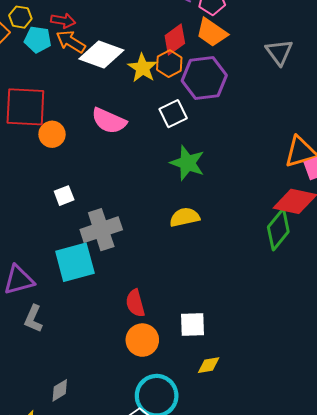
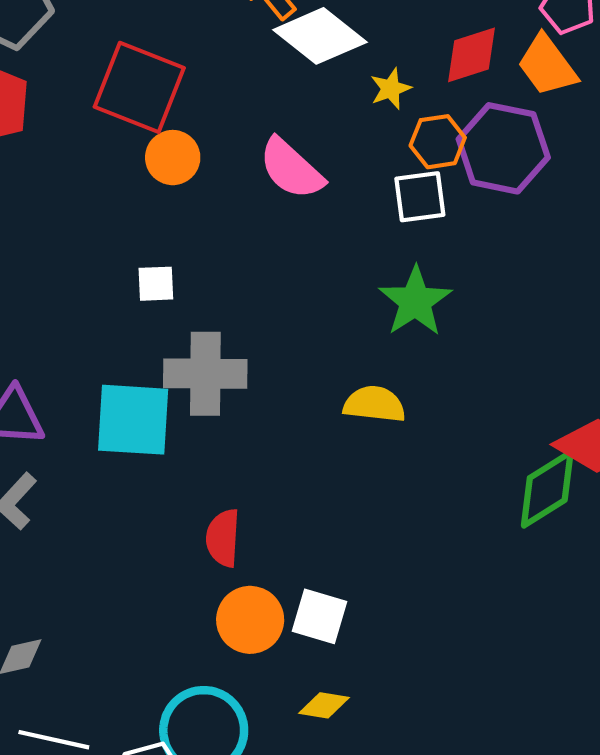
orange hexagon: (169, 64) -> (438, 142), moved
yellow star: (143, 68) -> (391, 89), size x0.7
orange circle: (142, 340) -> (250, 620), moved

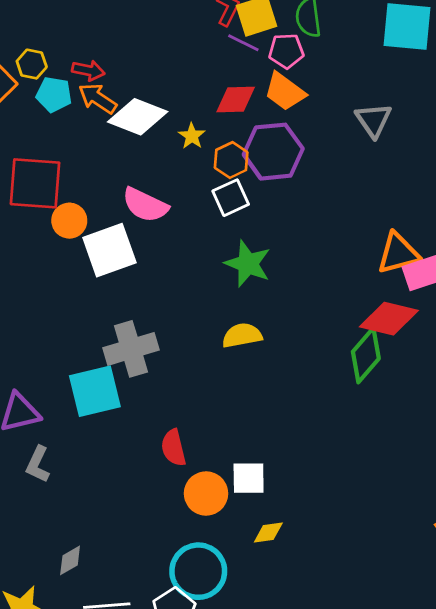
red diamond: (472, 55) -> (236, 100), turned 33
white square: (156, 284) -> (109, 250), moved, size x2.0

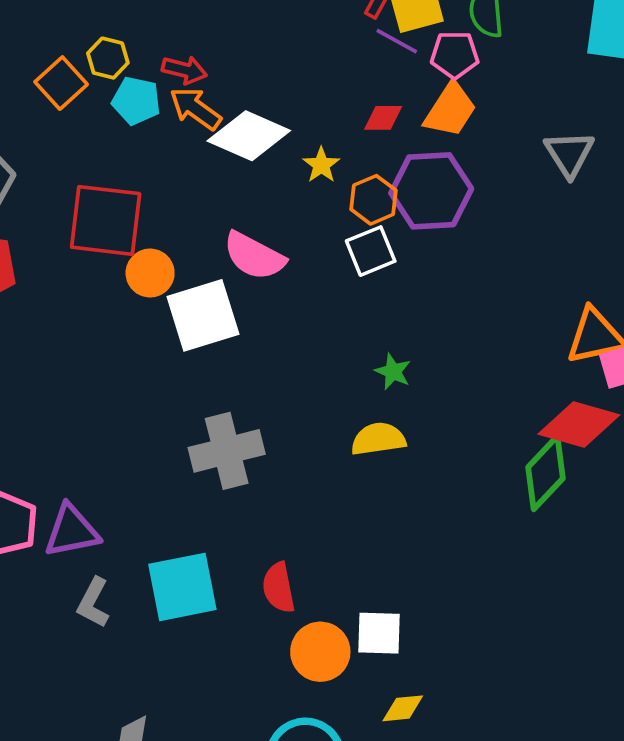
orange trapezoid: (285, 92) -> (450, 110), turned -96
red diamond: (236, 100) -> (383, 118), size x0.7
green star: (248, 264) -> (393, 372), moved, size x0.6
cyan square: (95, 391) -> (182, 587), moved

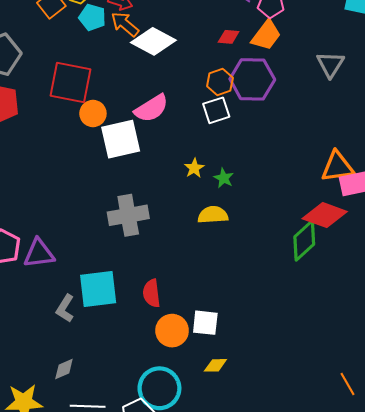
yellow star: (321, 165) -> (194, 168), moved
pink semicircle: (254, 256) -> (151, 108), turned -64
gray L-shape: (93, 603) -> (65, 308), moved

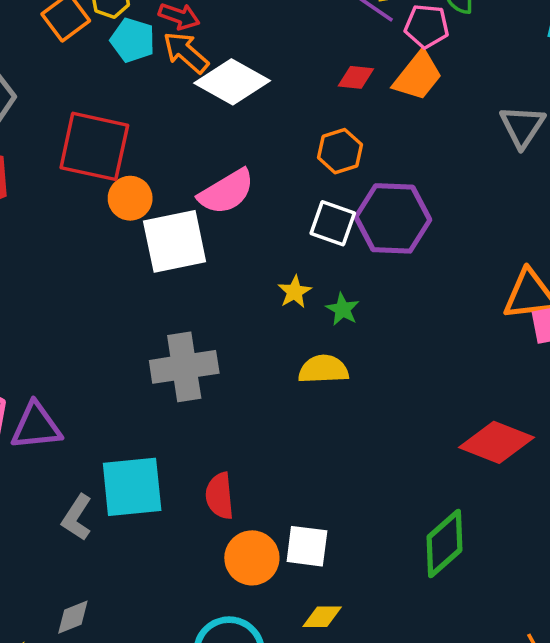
purple hexagon: (252, 79) -> (393, 218), moved
white square: (216, 110) -> (333, 223), moved, turned 36
red diamond: (325, 215) -> (497, 442), moved
green diamond: (304, 240) -> (444, 543), moved

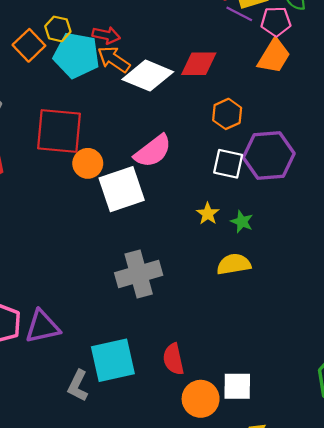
cyan pentagon: (133, 40) -> (76, 55), size x1.5
red diamond: (356, 77) -> (199, 64), moved, size x1.5

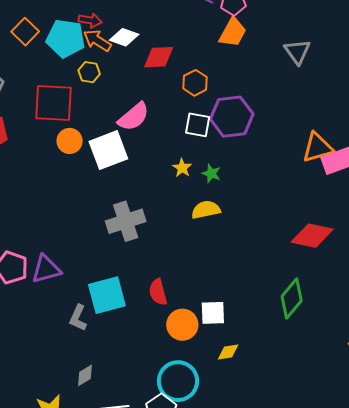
yellow hexagon: (58, 29) -> (89, 72), moved
red diamond: (199, 64) -> (159, 57), moved
white diamond: (148, 76) -> (124, 37), moved, size x0.7
orange circle: (88, 163) -> (70, 141), moved

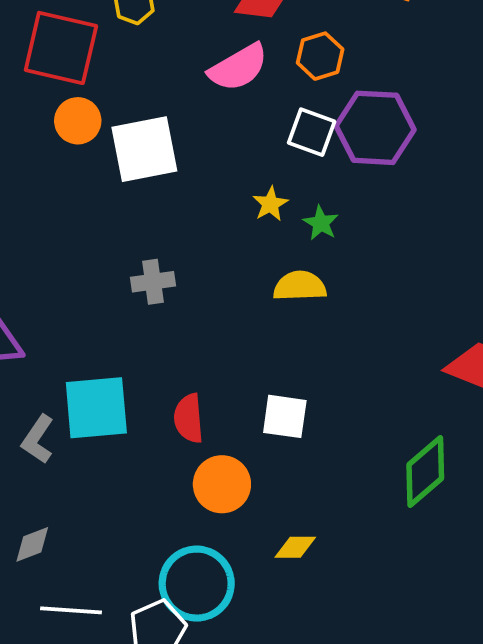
pink semicircle: (134, 117) -> (238, 67), moved
gray cross: (126, 221) -> (153, 282), size x0.6
white square: (213, 313) -> (285, 416), moved

